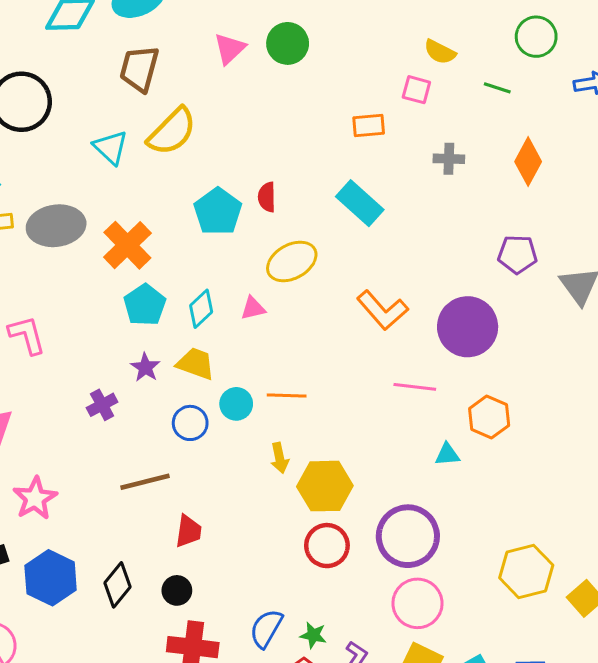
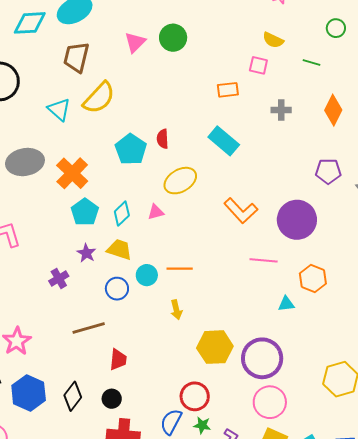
green circle: (536, 37) -> (336, 28), size x0.7
yellow hexagon: (325, 486) -> (215, 347), moved
red circle: (327, 546) -> (195, 396), moved

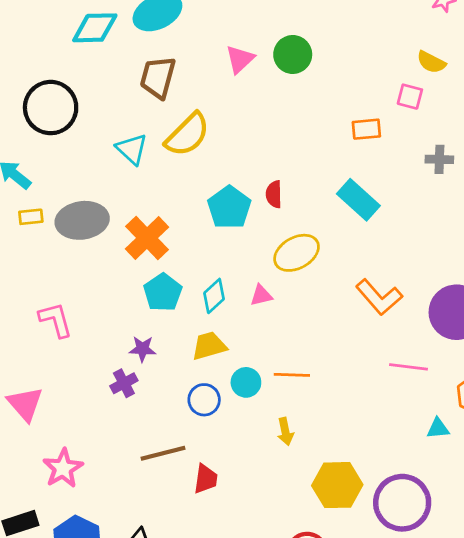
yellow trapezoid: (119, 250) -> (209, 346), turned -36
purple star: (86, 253) -> (142, 349), moved, turned -30
red trapezoid: (118, 360) -> (206, 479), moved

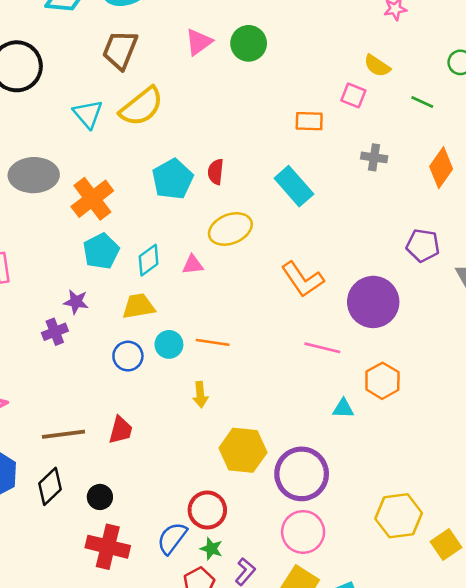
brown line: (163, 453) -> (64, 434), moved

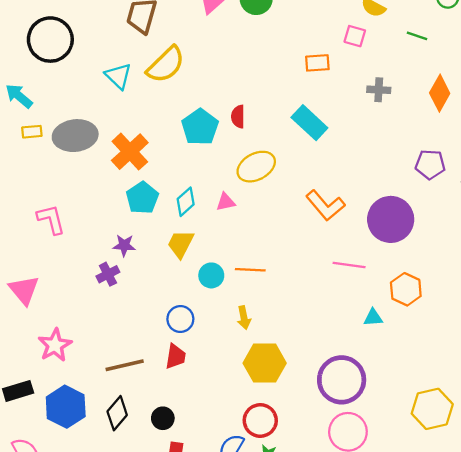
yellow trapezoid: (139, 306) -> (181, 244), turned -48
blue circle: (128, 356) -> (180, 319), moved
yellow hexagon: (243, 450) -> (265, 363), moved

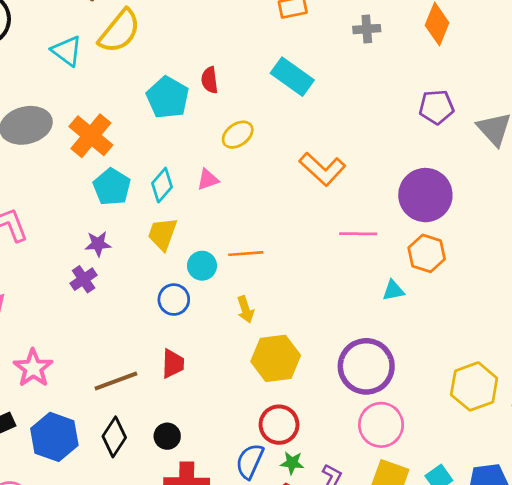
yellow ellipse: (256, 167) -> (238, 135), size x0.7
purple circle: (391, 219) -> (425, 195), moved
blue circle: (180, 319) -> (174, 300), moved

